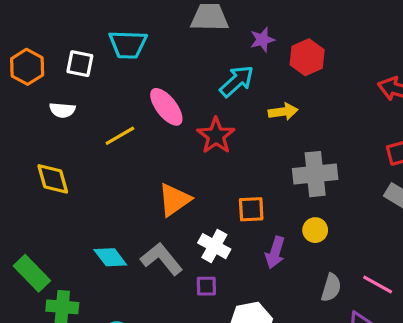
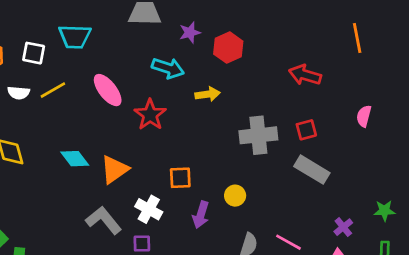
cyan arrow: (237, 81) -> (168, 68), turned 60
yellow line: (120, 136) -> (53, 90), moved
gray cross: (315, 174) -> (258, 135), moved
cyan diamond: (110, 257) -> (75, 159), moved

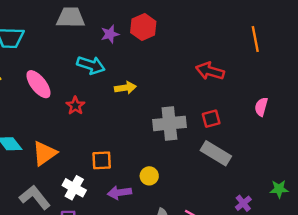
red hexagon: (228, 48) -> (143, 27), moved
red star: (150, 115) -> (75, 106), size x0.7
purple arrow: (201, 215) -> (119, 193), turned 65

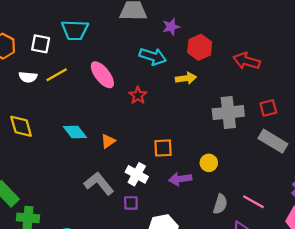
red hexagon: (143, 27) -> (200, 47), moved
red arrow: (210, 71) -> (247, 61), moved
orange triangle: (44, 153) -> (108, 141), size x0.6

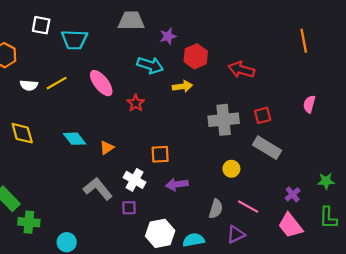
white square: (41, 44) -> (41, 25), moved
yellow circle: (209, 163) -> (231, 169), moved

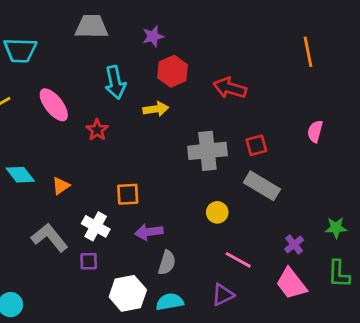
purple star: (168, 36) -> (153, 36), moved
cyan arrow: (150, 65) -> (115, 82), turned 60
gray semicircle: (216, 209) -> (167, 263), moved

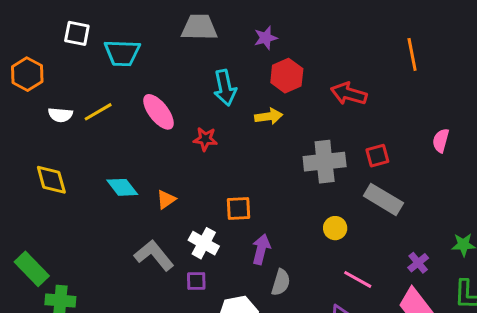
orange line: (308, 52) -> (412, 54), moved
red star: (97, 130) -> (205, 139), turned -30
purple arrow: (149, 232) -> (261, 249), turned 112

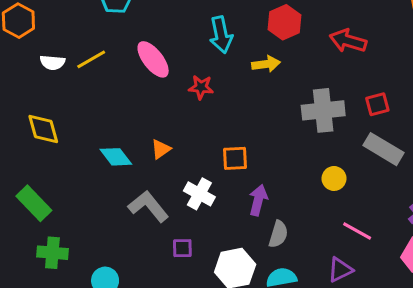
cyan diamond: (122, 187) -> (116, 157), moved
green rectangle: (32, 269) -> (34, 203), moved
purple square: (196, 281) -> (182, 248), moved

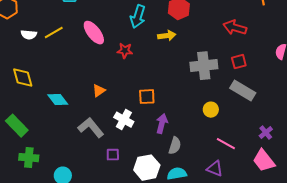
cyan arrow: (221, 35) -> (138, 17), turned 30
red arrow: (348, 41) -> (235, 28), moved
cyan diamond: (116, 157) -> (58, 100), moved
purple triangle: (340, 270) -> (215, 169), turned 48

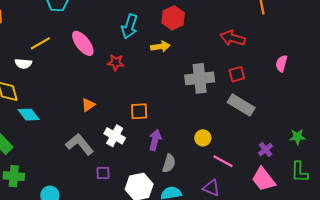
white semicircle: (29, 35) -> (23, 64), moved
cyan diamond: (58, 100) -> (29, 115), moved
yellow circle: (211, 110) -> (203, 138), moved

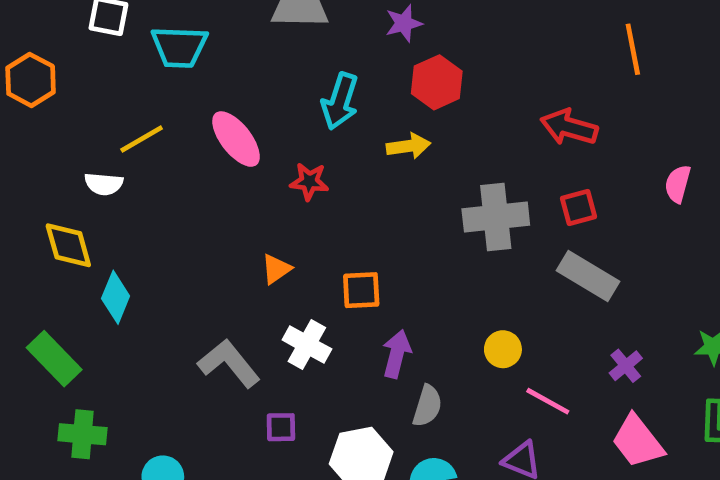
orange triangle: (88, 105) -> (276, 269), moved
cyan diamond: (29, 115) -> (116, 297), turned 60
purple cross: (266, 150) -> (626, 366), moved

